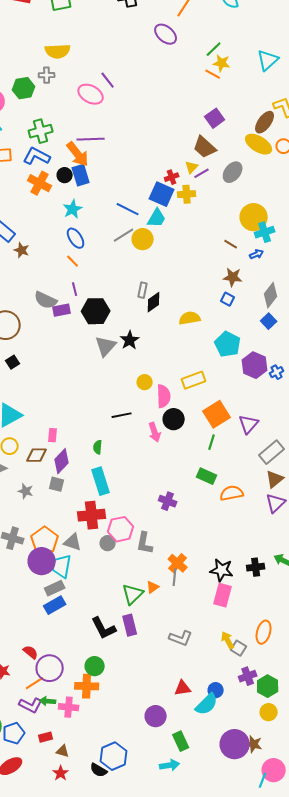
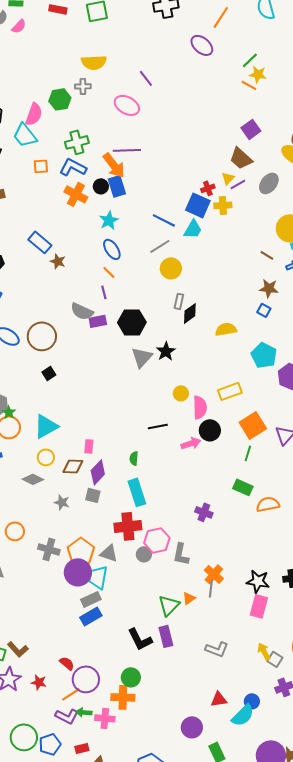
purple line: (108, 80) -> (146, 78), moved
yellow circle: (143, 239) -> (171, 268), moved
purple line: (75, 289) -> (104, 292), moved
pink arrow: (155, 432) -> (191, 443), turned -90

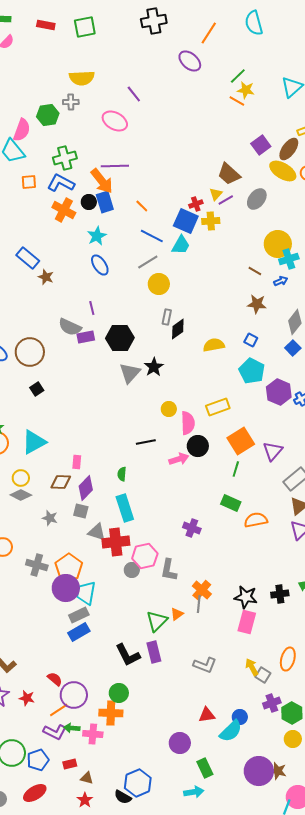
purple square: (251, 129) -> (261, 145), moved
orange line: (109, 272) -> (142, 206), moved
blue square: (264, 310) -> (251, 340), moved
yellow circle: (46, 457) -> (21, 478), moved
gray triangle: (109, 553) -> (97, 532), moved

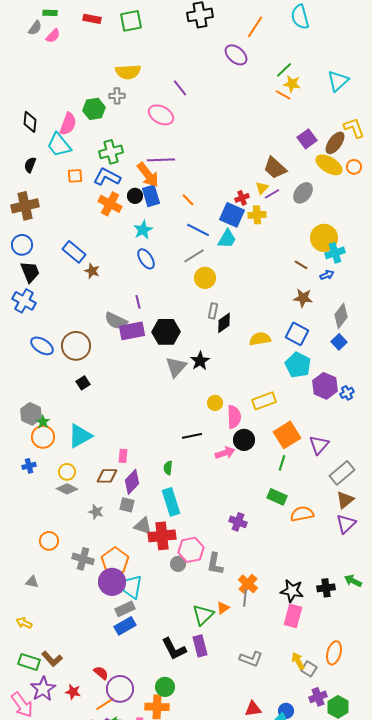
purple rectangle: (86, 337) -> (132, 331), size x1.4
blue square: (251, 340) -> (297, 334), size x1.6

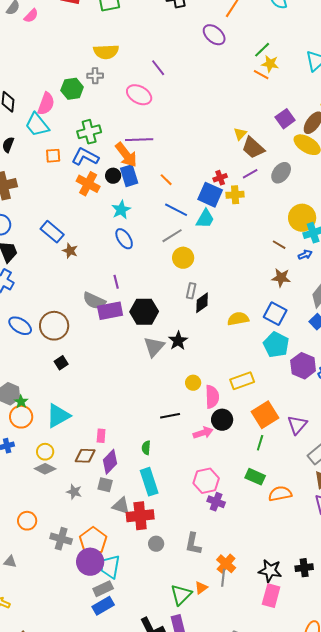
yellow triangle: (262, 188) -> (240, 134), moved
pink hexagon: (191, 550) -> (206, 481), moved

